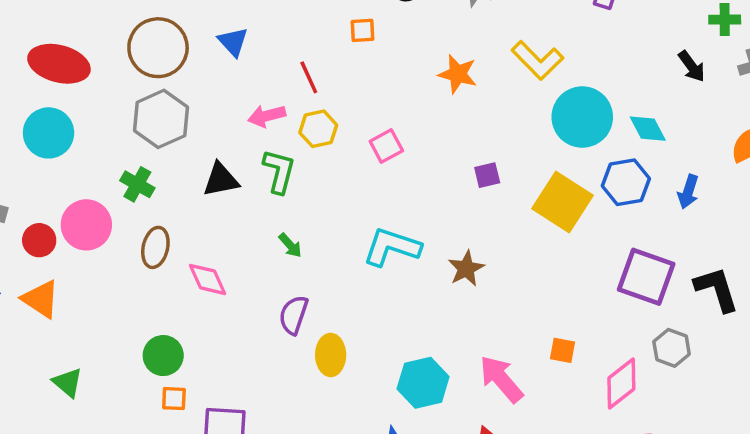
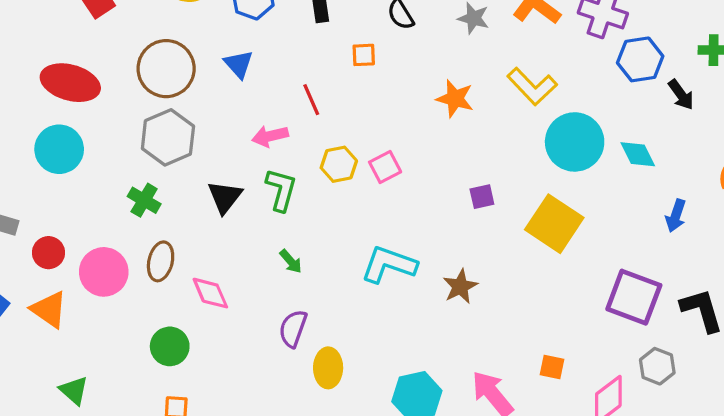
yellow hexagon: (318, 129) -> (339, 164), moved
black triangle: (221, 180) -> (225, 197), turned -42
blue hexagon: (626, 182) -> (640, 59), moved
pink circle: (86, 225) -> (104, 272), moved
green circle: (163, 356) -> (170, 346), moved

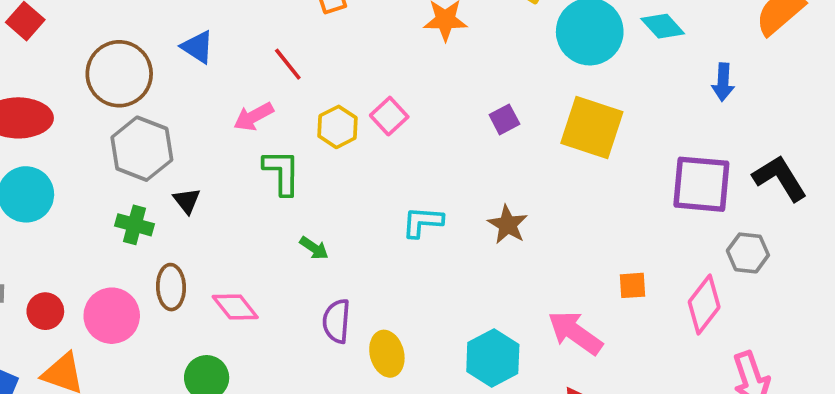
black triangle: (225, 197) -> (187, 201), moved, size x0.7
cyan L-shape: (389, 264) -> (423, 222), size x0.7

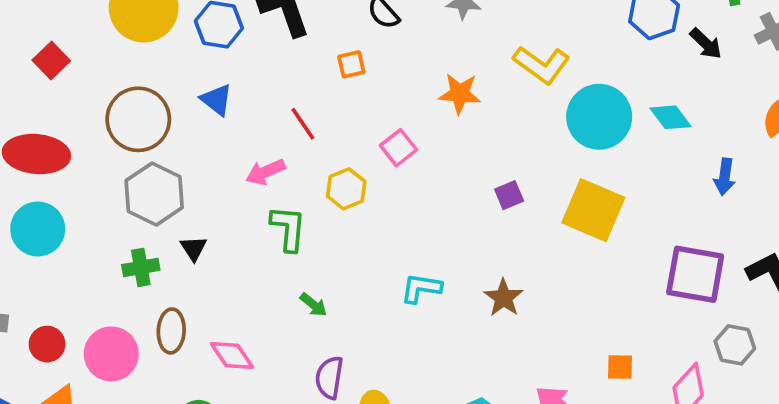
pink square: (389, 116) -> (398, 148), moved
green cross: (135, 225) -> (141, 267), turned -30

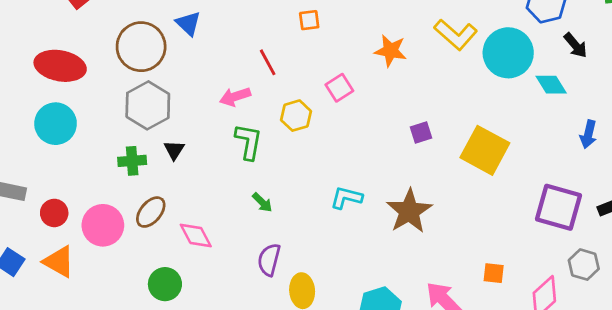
black arrow: (706, 44) -> (575, 45), moved
blue triangle: (217, 100) -> (188, 23), moved
cyan circle: (599, 117) -> (508, 53), moved
brown star: (504, 298) -> (409, 211), size x1.5
brown ellipse: (171, 331) -> (151, 212), turned 32

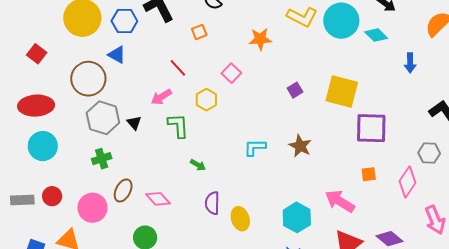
black triangle: (174, 150) -> (134, 123), moved
purple square: (558, 207) -> (371, 128), moved
brown star: (409, 211) -> (300, 146), size x0.7
red circle: (54, 213) -> (52, 196), moved

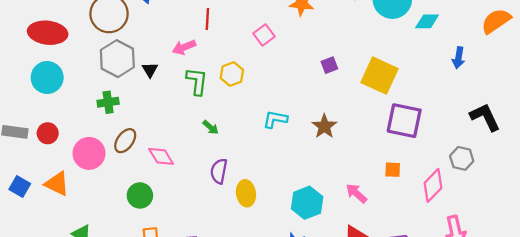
cyan diamond: (376, 35) -> (427, 21), turned -55
red line: (178, 68) -> (207, 19), turned 36
yellow hexagon: (206, 100) -> (232, 74), moved
pink arrow: (340, 201) -> (356, 193), size x0.7

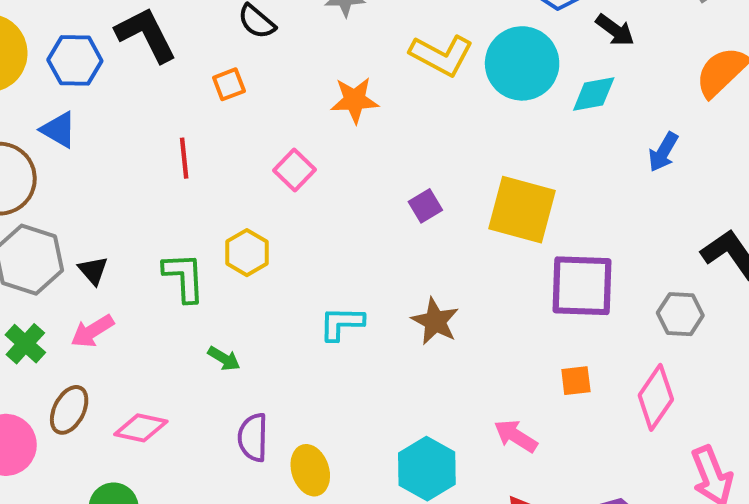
pink arrow: (184, 47) -> (92, 331), moved
blue arrow: (458, 58) -> (663, 152), turned 30
green cross: (108, 102) -> (25, 344), turned -30
pink diamond: (161, 156) -> (141, 428), turned -36
gray hexagon: (462, 158) -> (680, 314), moved

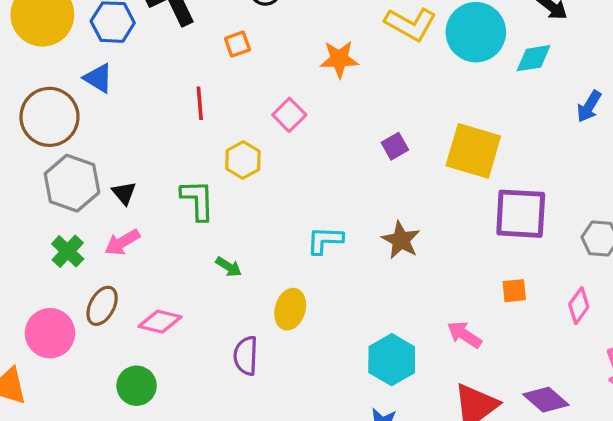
yellow hexagon: (247, 253) -> (243, 160), moved
pink diamond: (656, 397) -> (579, 306), size x0.7
purple semicircle: (253, 437) -> (246, 356), moved
yellow ellipse: (310, 470) -> (290, 309), moved, turned 33

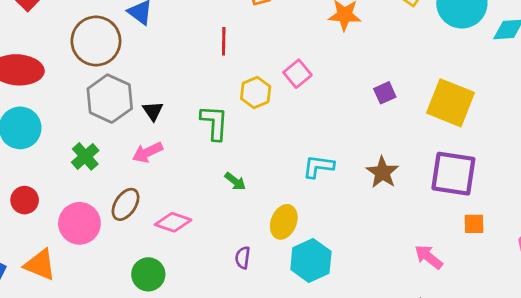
pink square: (289, 115) -> (297, 74), moved
purple square: (521, 214) -> (453, 174), moved
green cross: (68, 251) -> (85, 156), moved
purple semicircle: (246, 356) -> (243, 258), size x0.7
cyan hexagon: (392, 360) -> (311, 260), moved

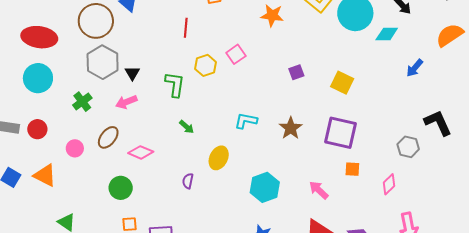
yellow square: (450, 103) -> (342, 83), size x0.7
pink circle: (79, 223) -> (75, 148), size x0.6
cyan hexagon: (311, 260) -> (265, 187), moved

